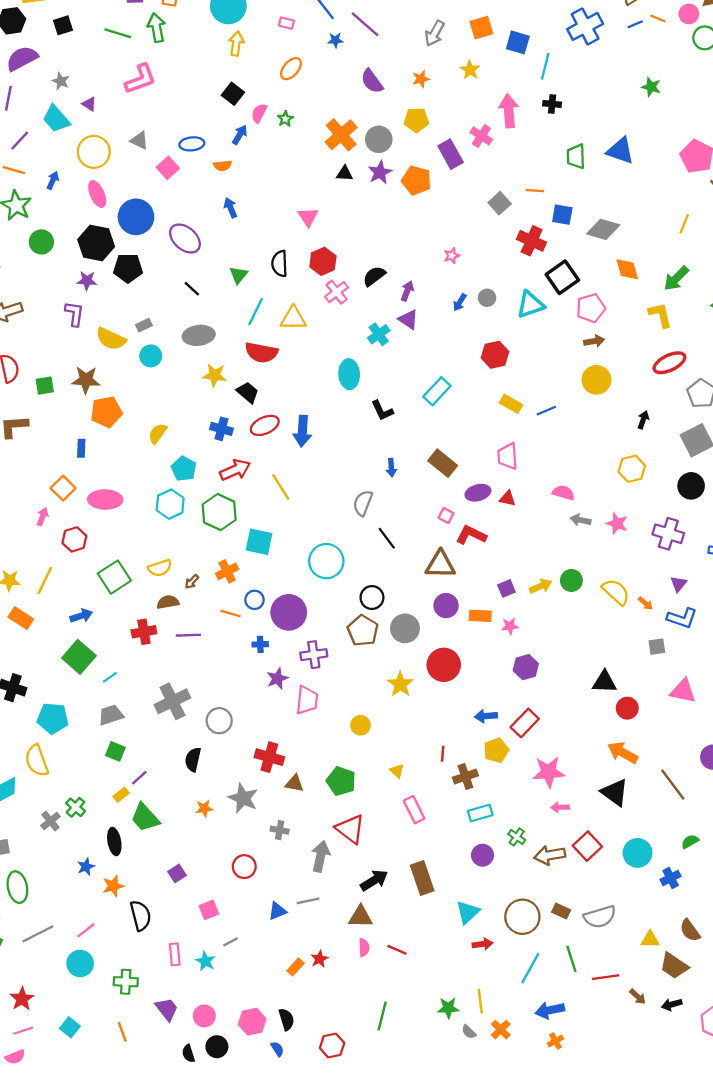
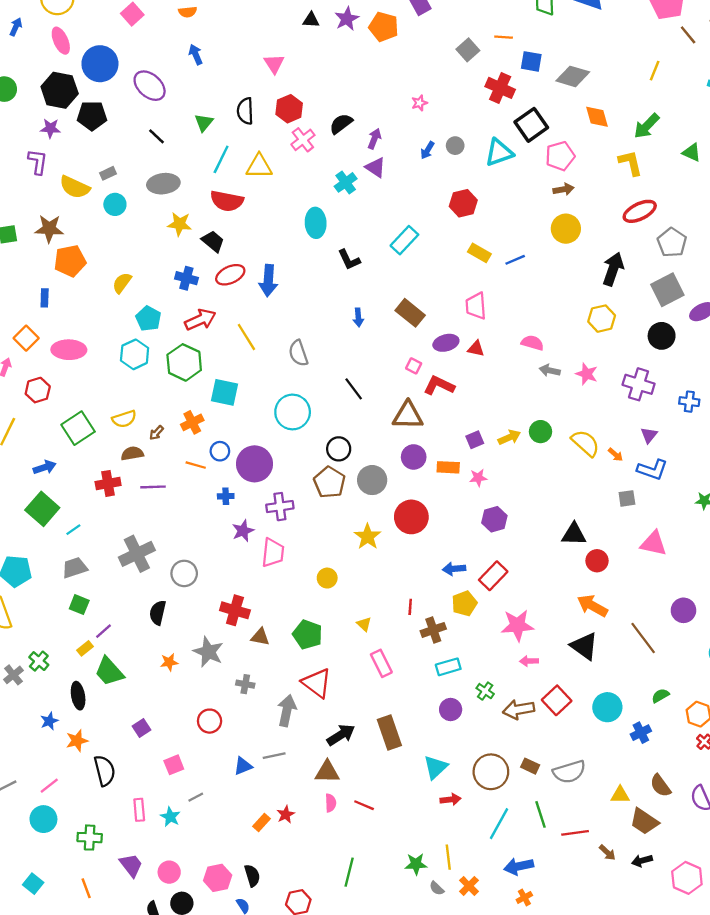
black arrow: (643, 420) -> (613, 269), size x1.8
gray semicircle: (363, 503) -> (298, 353), moved, turned -40

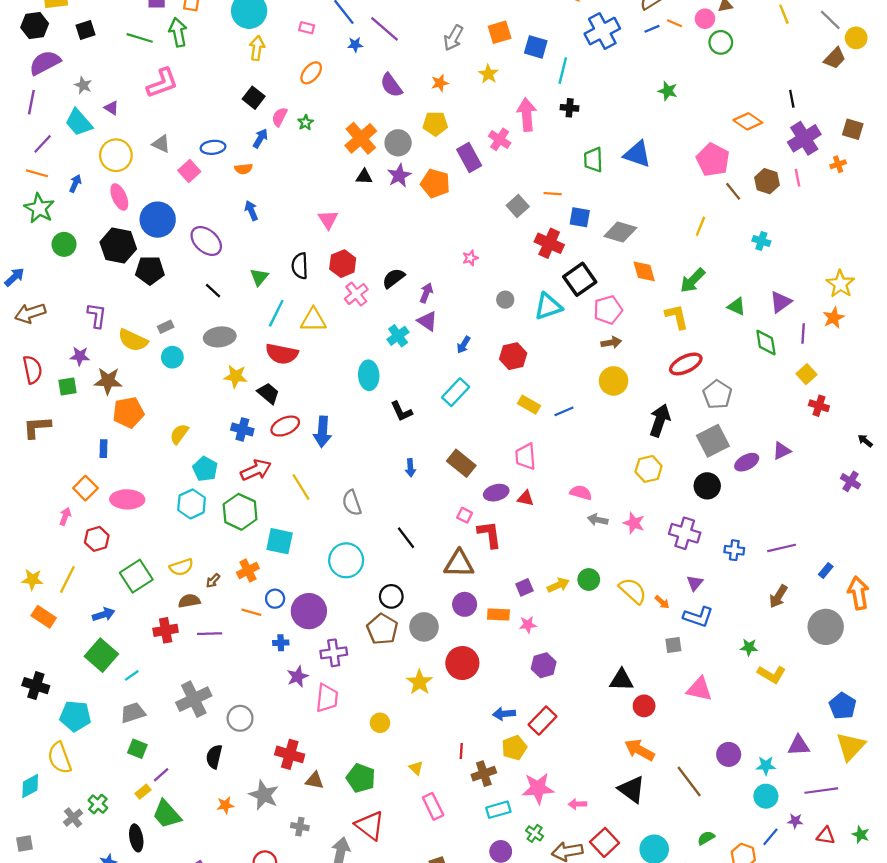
purple star: (50, 128) -> (80, 356), moved
blue arrow: (427, 150) -> (463, 345), moved
red L-shape: (439, 385) -> (489, 534), turned 56
pink star: (517, 625) -> (538, 788), moved

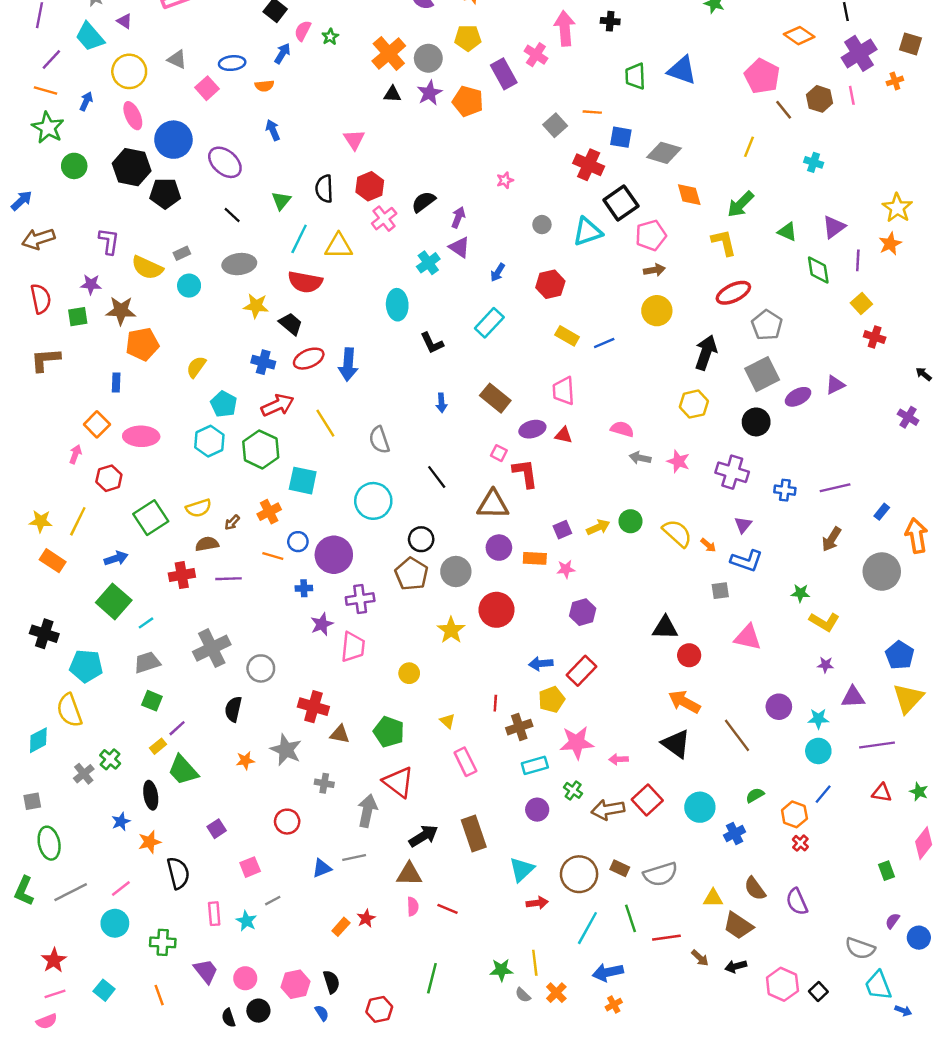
purple star: (795, 821) -> (826, 665), moved

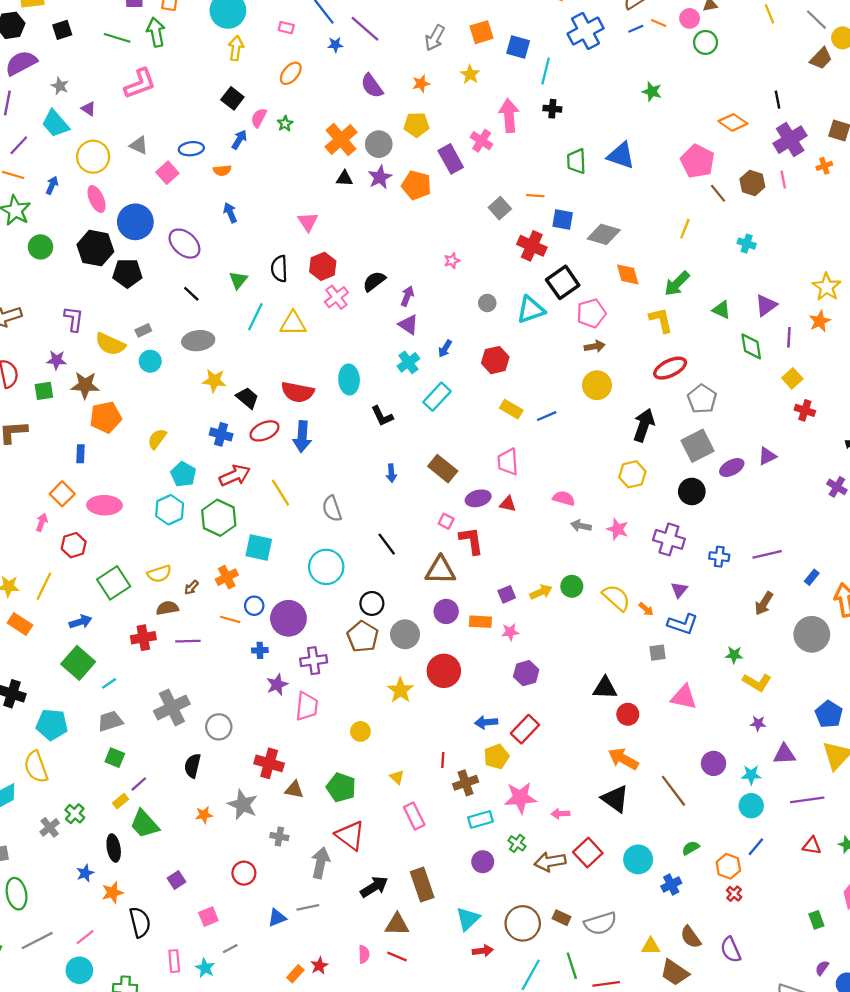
cyan cross: (428, 263) -> (408, 362), moved
red semicircle: (305, 282) -> (298, 392), moved
brown triangle: (409, 874) -> (397, 925), moved

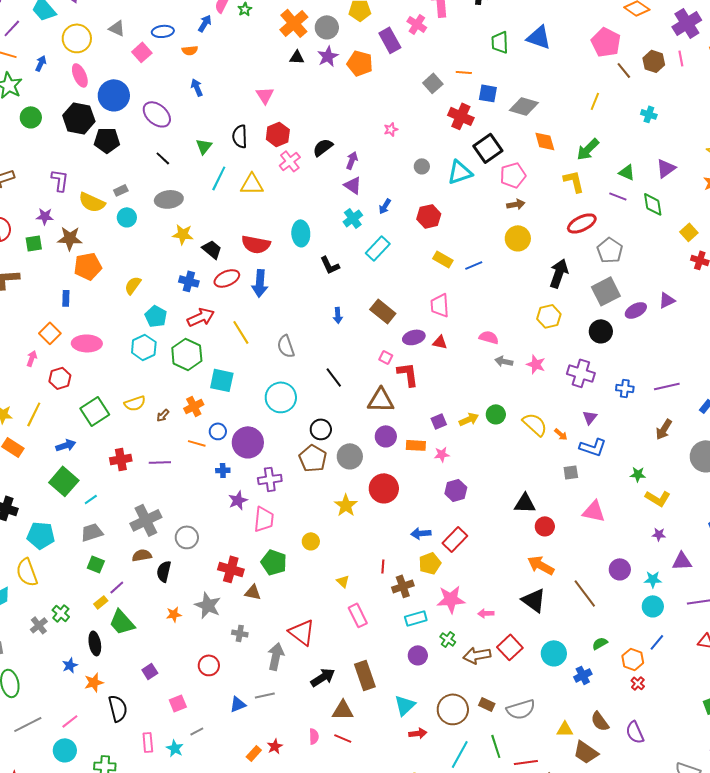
purple line: (789, 337) -> (618, 196), moved, turned -72
brown semicircle: (167, 608) -> (142, 555), moved
green pentagon: (341, 787) -> (274, 562), moved

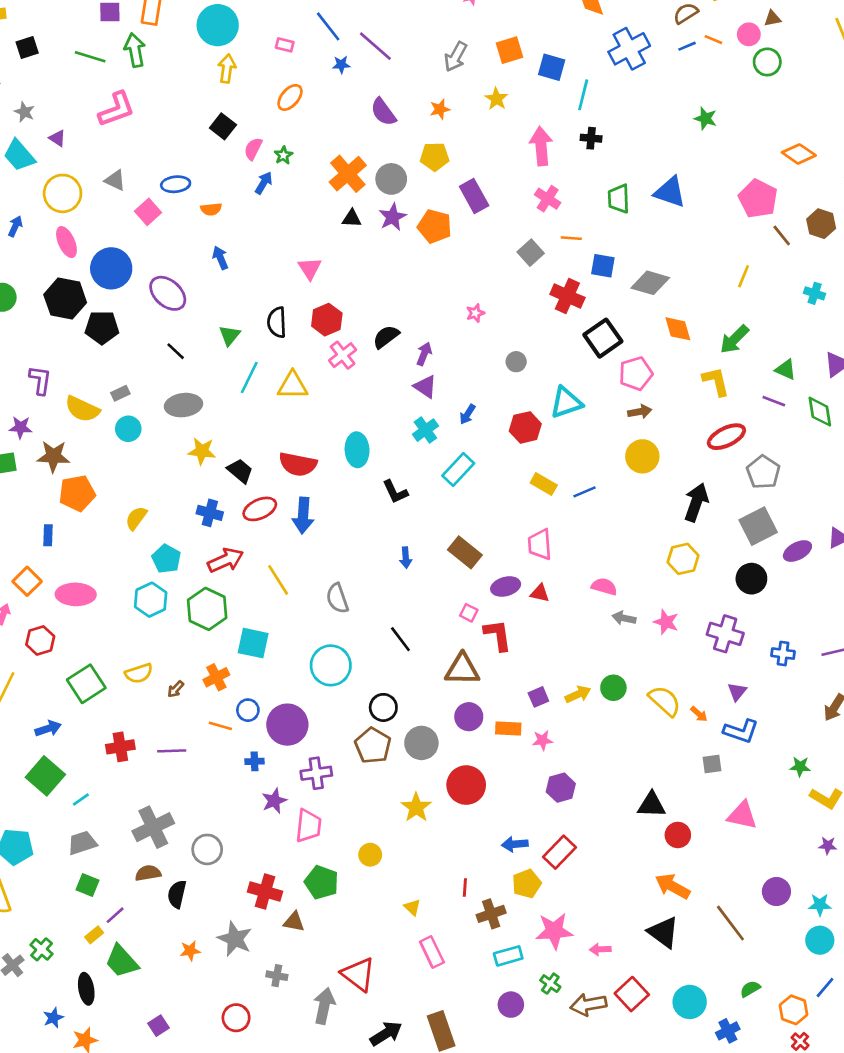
blue arrow: (205, 23) -> (264, 183), moved
pink cross: (417, 24) -> (548, 199), moved
cyan triangle: (460, 172) -> (566, 402), moved

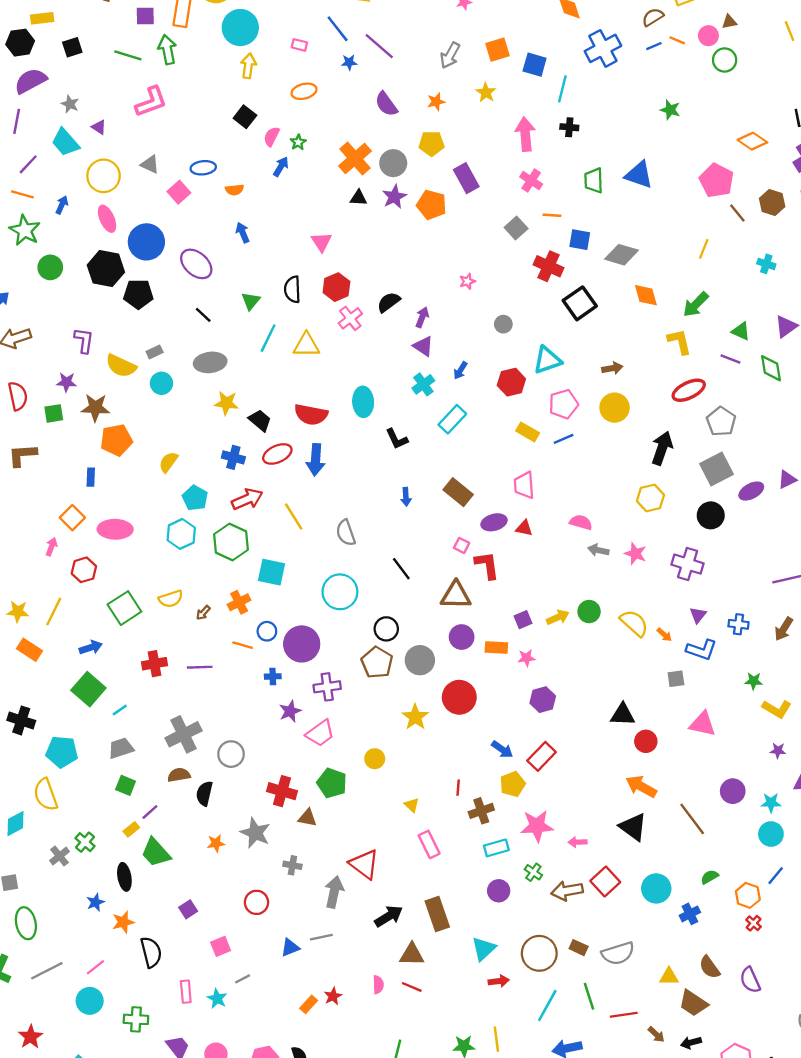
orange ellipse: (290, 97) -> (304, 91), turned 35
pink pentagon: (636, 374) -> (564, 404), moved
blue cross: (783, 654) -> (739, 624), moved
pink trapezoid: (308, 826) -> (320, 733), turned 48
blue arrow: (515, 844) -> (502, 749), turned -140

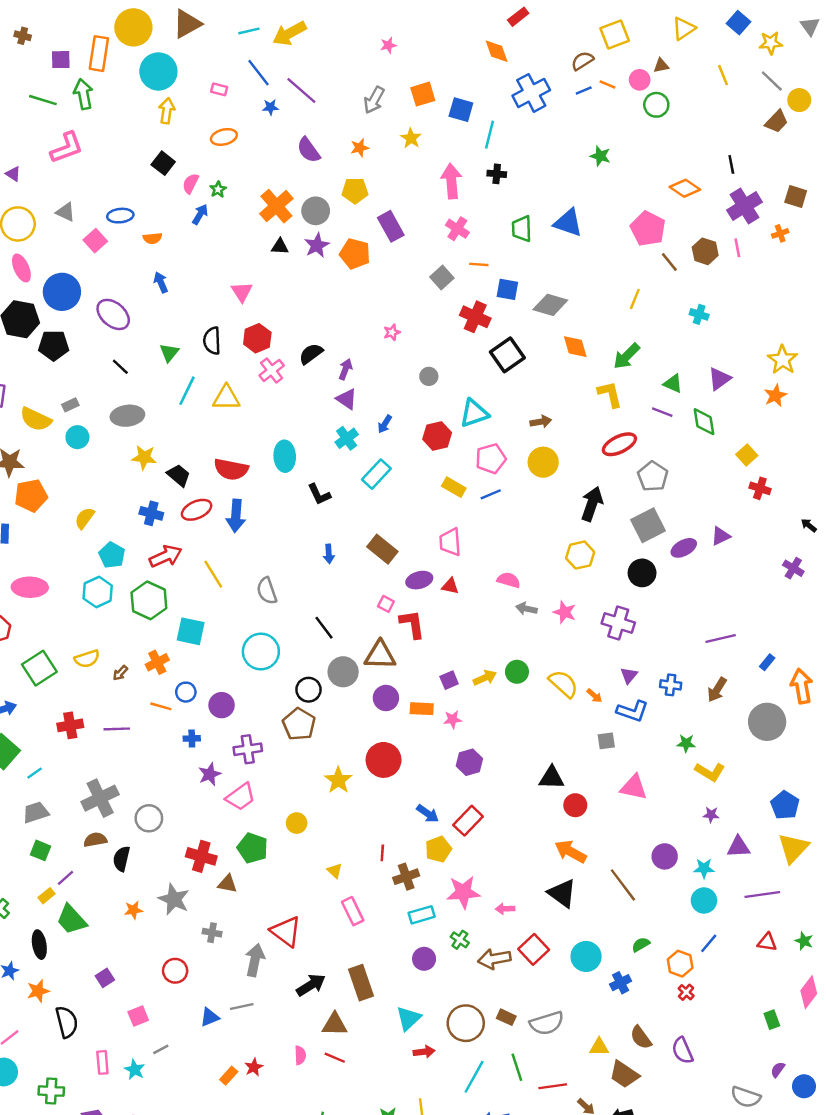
purple circle: (302, 644) -> (222, 705), size x0.7
gray circle: (420, 660) -> (343, 672), moved

